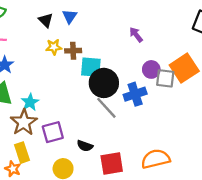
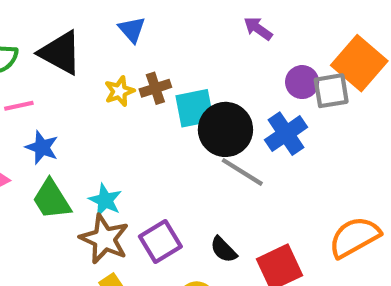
black triangle: (46, 20) -> (60, 53), moved, size x1.6
black semicircle: (85, 146) -> (224, 250), turned 42

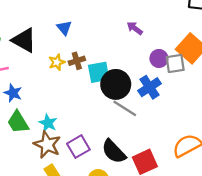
black semicircle: (224, 250) -> (114, 152), size x1.6

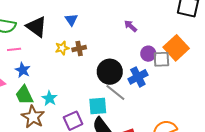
cyan square: (99, 72) -> (98, 106), moved
brown star: (47, 145) -> (33, 117), moved

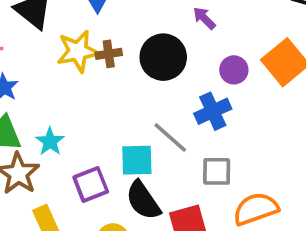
yellow star: (62, 48) -> (78, 51), size x1.6
gray square: (161, 59) -> (217, 171), moved
black circle: (110, 72) -> (163, 57), moved

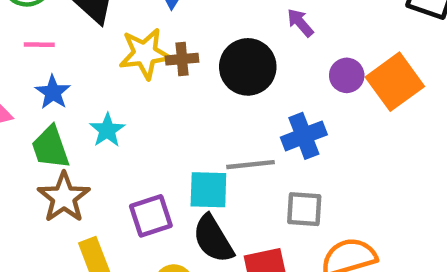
purple circle: (234, 70) -> (347, 75), moved
gray line: (170, 137) -> (250, 165), turned -51
cyan star: (50, 142) -> (107, 130), moved

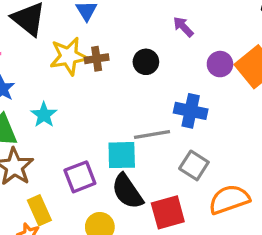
black circle: (248, 67) -> (146, 62), size x0.6
blue cross: (304, 136) -> (191, 111), turned 36
gray square: (304, 209) -> (194, 165), turned 32

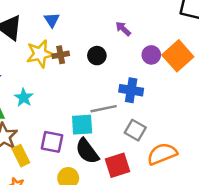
purple square: (80, 177) -> (52, 142), turned 35
yellow rectangle: (39, 210) -> (21, 156), moved

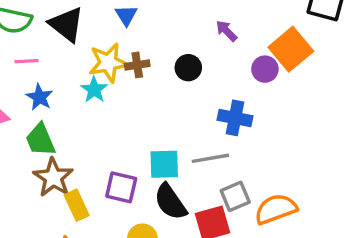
orange square: (178, 56) -> (291, 49), moved
cyan star: (24, 98) -> (94, 90), moved
gray line: (104, 109) -> (210, 158), moved
gray square: (135, 130) -> (235, 196), moved, turned 35

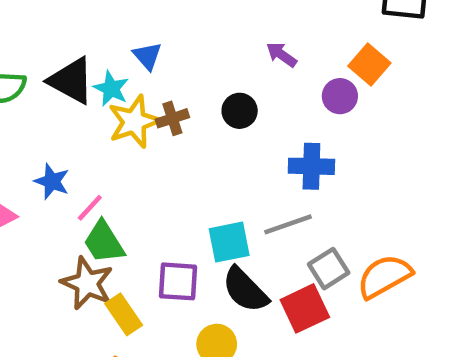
orange square: (291, 49) -> (369, 65), size x0.7
pink line: (27, 61) -> (90, 208), moved, turned -35
cyan star: (94, 90) -> (111, 89), moved
green trapezoid: (40, 140) -> (104, 242), moved

